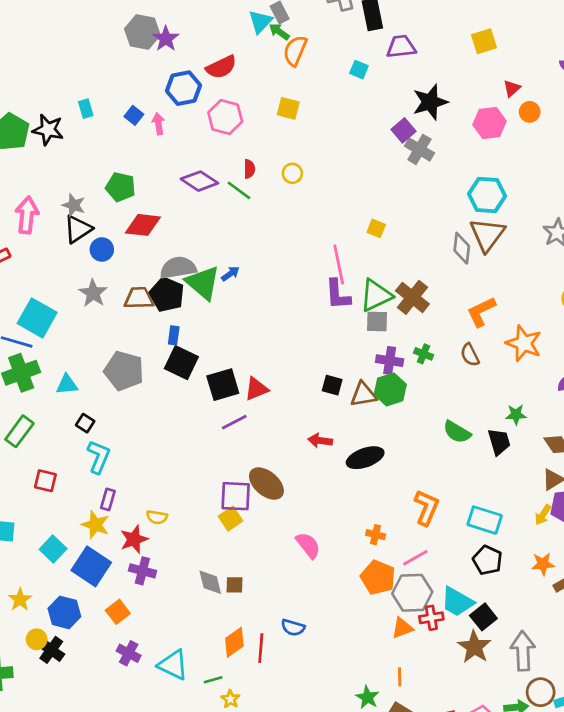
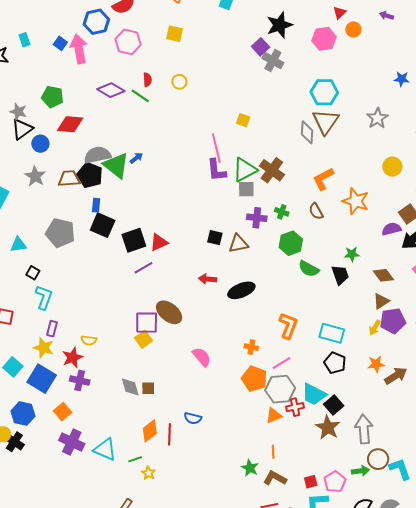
pink arrow: (158, 124) -> (79, 49), size x1.8
green hexagon: (390, 389) -> (291, 243), moved
purple cross: (129, 653) -> (72, 442), size x1.4

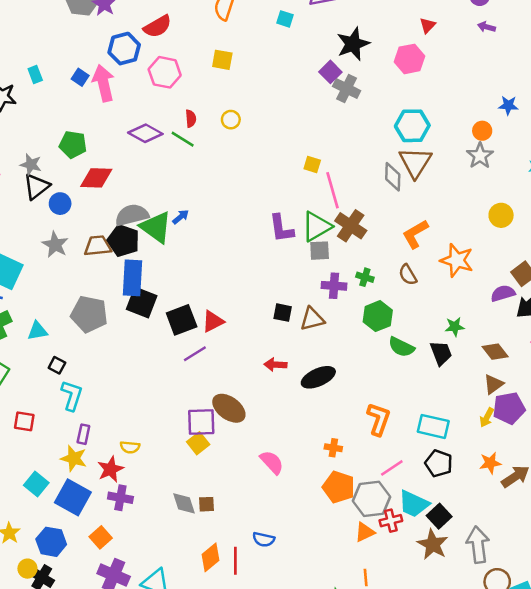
orange circle: (353, 29) -> (482, 131), moved
pink line: (216, 148) -> (332, 190), moved
blue rectangle: (96, 205) -> (133, 278), size x2.0
pink line: (282, 363) -> (392, 468), moved

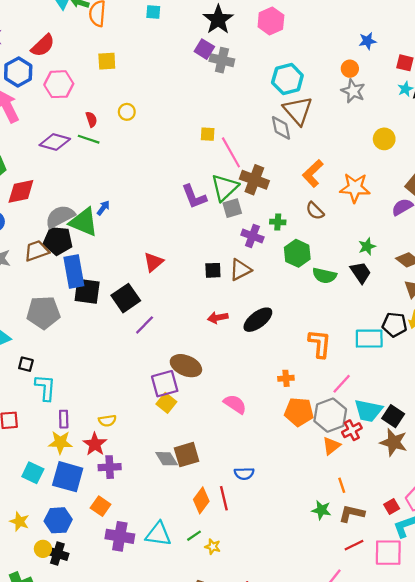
purple cross: (334, 286) -> (252, 236), turned 30
red triangle: (213, 321) -> (154, 262), moved
black pentagon: (439, 463) -> (394, 325), moved
brown square: (207, 504) -> (187, 455), size x1.6

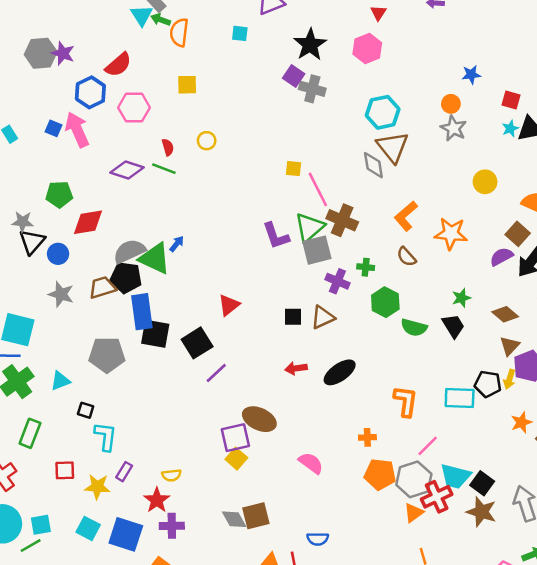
gray square: (232, 208) -> (317, 250), size x1.4
purple rectangle: (64, 419) -> (124, 472), turned 30
red cross: (352, 430) -> (437, 497), size x1.4
yellow star: (60, 442) -> (97, 487), moved

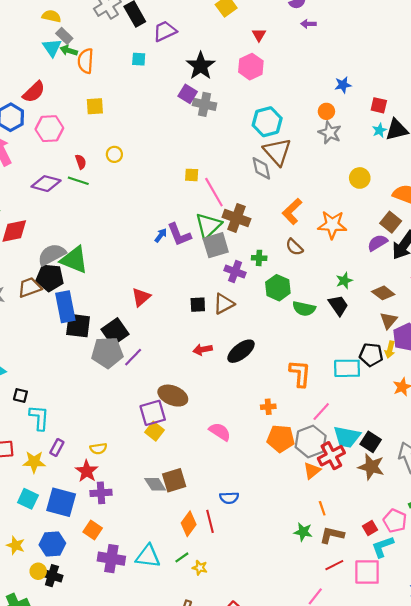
blue arrow: (177, 244) -> (161, 235), moved
gray pentagon: (107, 355) -> (107, 352), moved

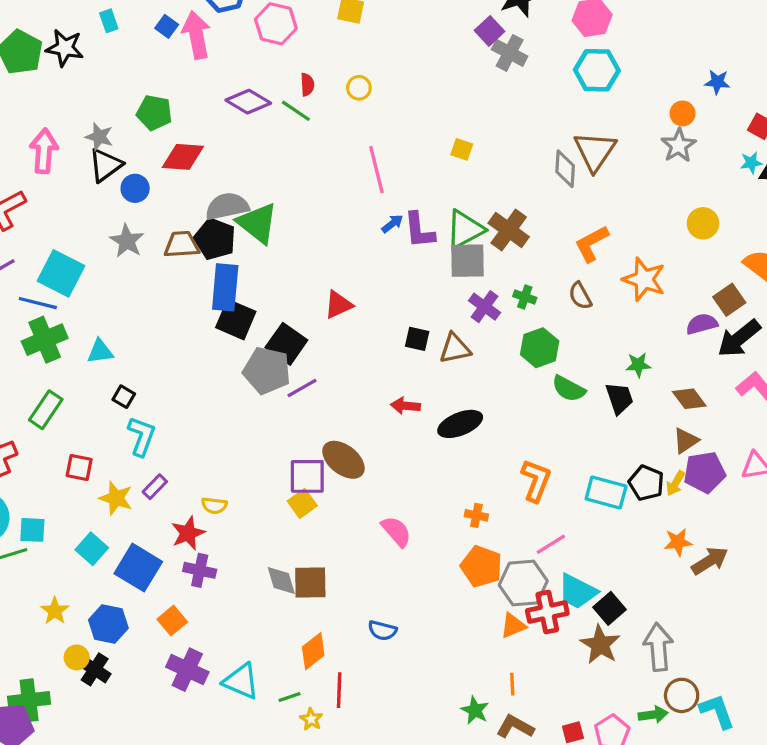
cyan hexagon: (267, 122) -> (597, 70), moved
pink line: (214, 192) -> (376, 170), moved
black square: (115, 332) -> (286, 344), turned -36
red line: (210, 521) -> (339, 690), moved

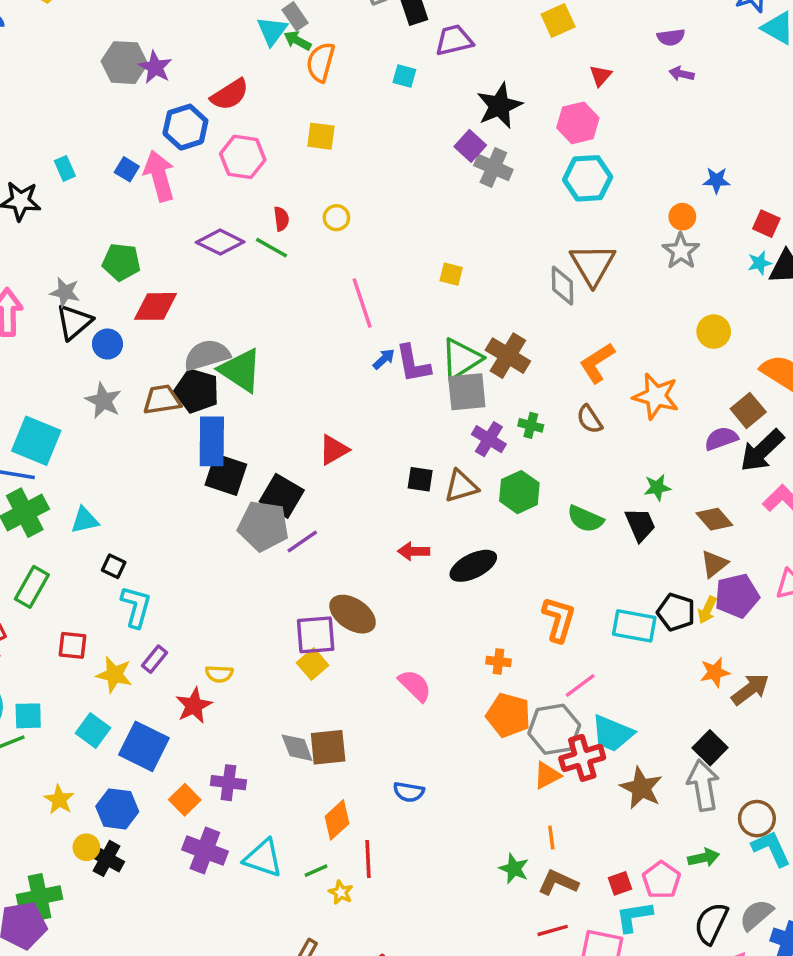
green hexagon: (540, 348) -> (519, 492), moved
purple cross: (200, 570) -> (228, 783), moved
black square: (610, 608) -> (710, 748), moved
brown circle: (682, 695) -> (757, 819), moved

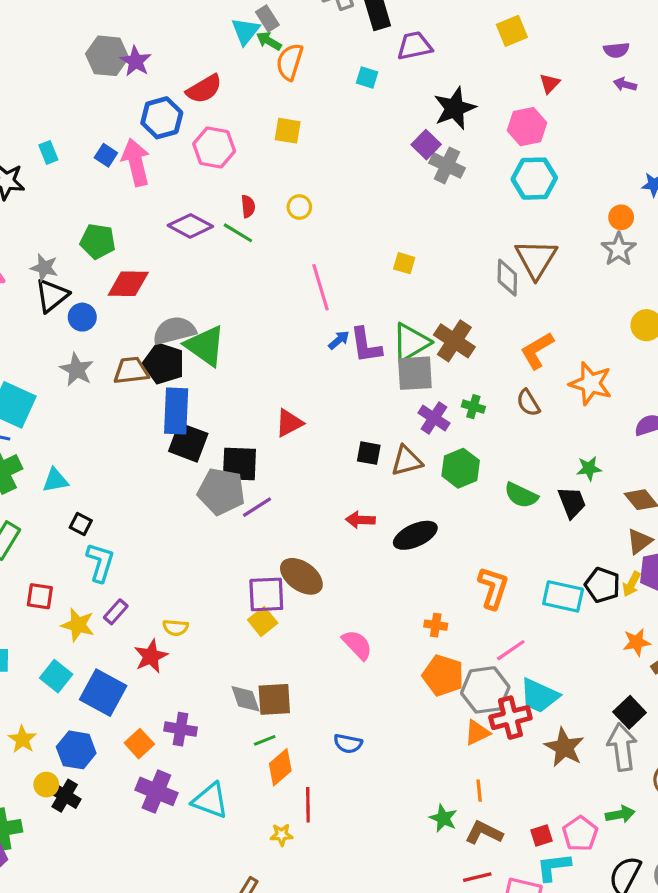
black square: (282, 496) -> (239, 464), turned -30
green line: (316, 871) -> (265, 740), moved
yellow star: (341, 892) -> (282, 835), turned -30

